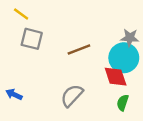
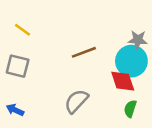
yellow line: (21, 14) -> (23, 30), moved
gray square: (32, 39) -> (18, 66), moved
blue arrow: (14, 94) -> (15, 110), moved

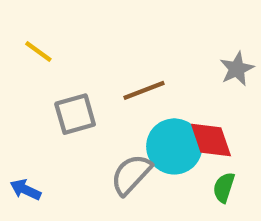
gray star: (138, 40) -> (237, 69), turned -30
cyan circle: (131, 61) -> (174, 146), moved
gray square: (18, 66) -> (75, 114), moved, turned -30

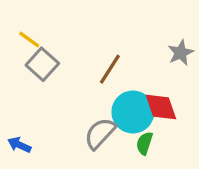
brown line: (144, 90) -> (110, 69), turned -36
gray square: (75, 114) -> (42, 64), moved, turned -32
green semicircle: (224, 187) -> (144, 143), moved

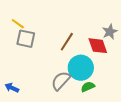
gray square: (42, 64) -> (26, 39), turned -30
red diamond: (161, 107) -> (98, 46), moved
green semicircle: (144, 143) -> (88, 87), turned 48

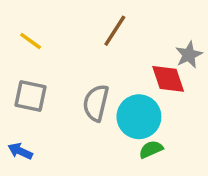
gray square: (26, 39) -> (31, 96), moved
brown line: (67, 42) -> (115, 31), moved
gray semicircle: (61, 81) -> (96, 103), moved, turned -30

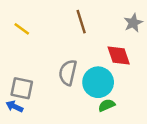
brown line: (115, 31) -> (81, 22), turned -50
gray star: (189, 55) -> (133, 23), moved
gray square: (31, 96) -> (22, 88), moved

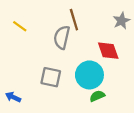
gray semicircle: (68, 73) -> (62, 37), moved
gray square: (22, 88) -> (51, 77), moved

